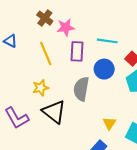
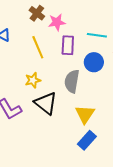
yellow triangle: (109, 123) -> (85, 114), moved, size x1.5

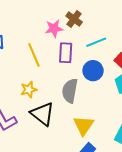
brown cross: (37, 13) -> (74, 19), moved
cyan line: (97, 35) -> (96, 42), turned -30

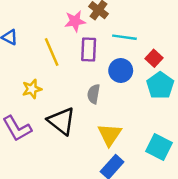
cyan line: (96, 42) -> (124, 37), turned 30
yellow star: (29, 90) -> (32, 89), moved
gray semicircle: (70, 91) -> (94, 94), size x0.7

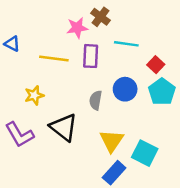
yellow line: (52, 52) -> (54, 59), turned -60
blue circle: (121, 71) -> (125, 89), moved
cyan square: (159, 147) -> (145, 153), moved

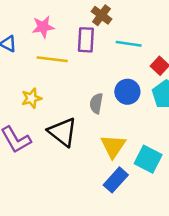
pink star: (77, 28) -> (43, 27), moved
purple rectangle: (91, 56) -> (86, 40), moved

